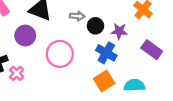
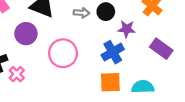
black circle: (95, 26) -> (106, 12), moved
blue cross: (106, 53) -> (113, 52), turned 30
orange square: (104, 81) -> (110, 82), turned 30

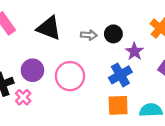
purple star: (127, 29) -> (134, 51), turned 30
purple circle: (26, 34) -> (32, 70), moved

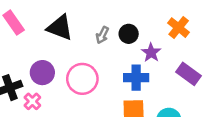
gray arrow: (89, 35) -> (102, 35), turned 112
blue cross: (120, 75) -> (136, 78), turned 30

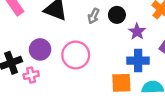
blue cross: (136, 78) -> (138, 61), moved
pink cross: (32, 101) -> (31, 75), turned 32

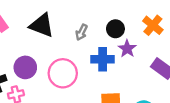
black circle: (117, 15) -> (115, 29), moved
blue cross: (138, 61) -> (103, 59), moved

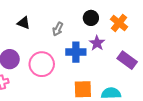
black triangle: (42, 25) -> (24, 23), size x0.6
black circle: (115, 29) -> (91, 18), moved

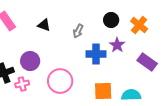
pink circle: (42, 64) -> (60, 81), moved

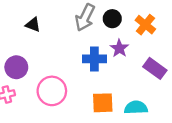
gray arrow: (78, 31) -> (85, 17), moved, size x1.6

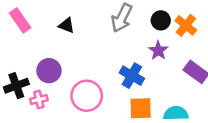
black circle: (112, 19) -> (161, 20), moved
blue cross: (94, 59) -> (132, 76), moved, turned 30

